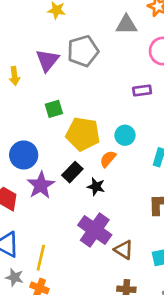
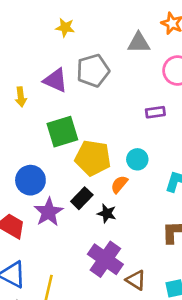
purple triangle: (47, 60) -> (55, 80), turned -45
green square: (54, 109) -> (62, 132), size x1.6

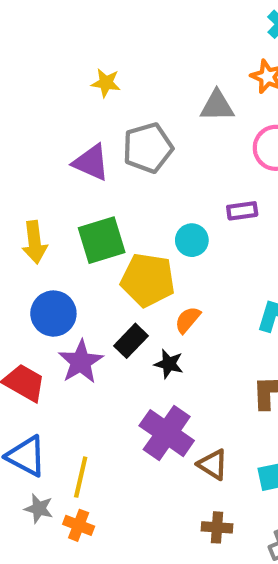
yellow arrow: (21, 97) -> (35, 242), moved, size x1.4
cyan circle: (137, 159) -> (192, 240), moved

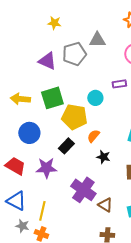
gray triangle: (217, 106) -> (97, 40), moved
yellow arrow: (35, 242) -> (20, 99), turned 102
purple star: (81, 362) -> (46, 168), moved, turned 30
black star: (169, 364) -> (103, 157), moved

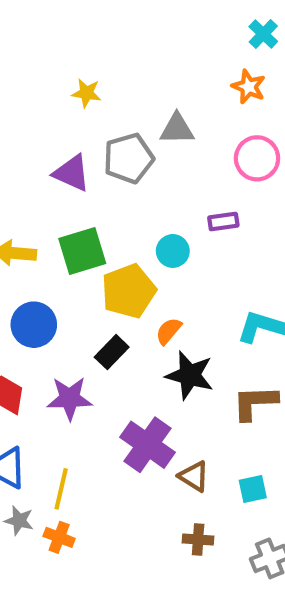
yellow pentagon: (74, 117) -> (129, 291), turned -30
black star: (103, 157) -> (190, 375), size x1.6

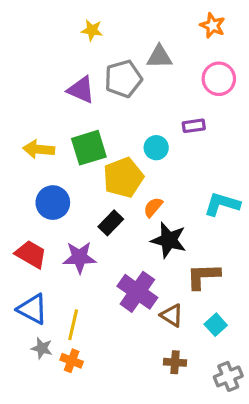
brown L-shape: (255, 403) -> (203, 276), moved
cyan square: (253, 489) -> (216, 325), turned -30

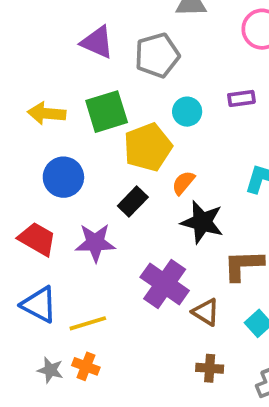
gray pentagon: (123, 79) -> (157, 55), moved
purple rectangle: (194, 126) -> (241, 98), moved
yellow line: (73, 325) -> (88, 323), turned 60
gray star: (42, 348) -> (50, 370), moved

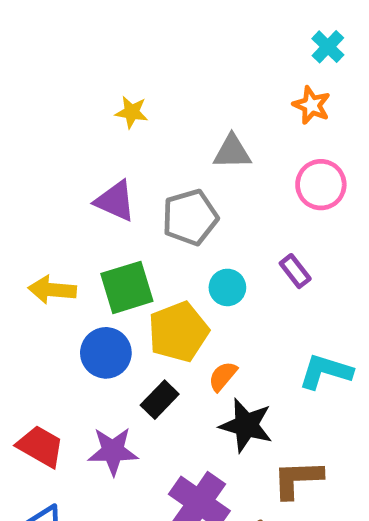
purple rectangle: (241, 98) -> (295, 271), turned 60
blue circle: (63, 177) -> (106, 353), moved

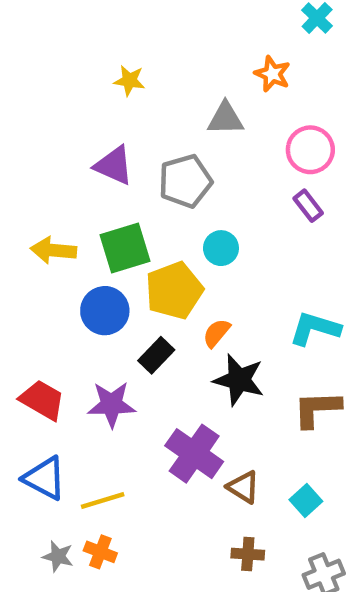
orange star: (312, 105) -> (272, 74), moved
purple rectangle: (295, 271) -> (308, 206), moved
brown L-shape: (298, 479) -> (317, 409), moved

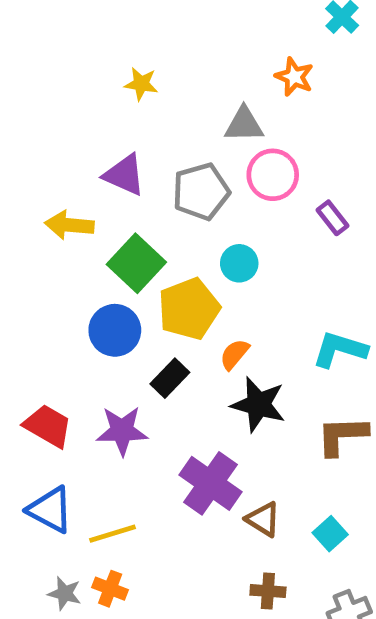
pink circle: (310, 150) -> (273, 175), moved
green square: (125, 248) -> (136, 263), turned -30
yellow arrow: (53, 250) -> (69, 225), moved

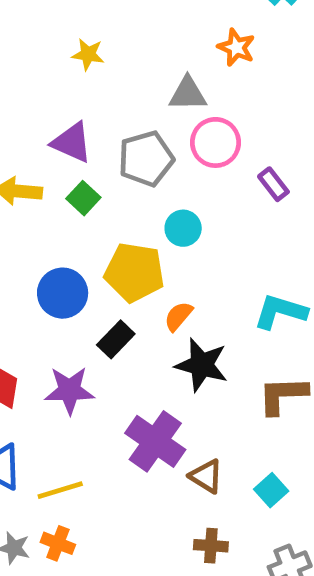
green square: (136, 263) -> (83, 198), moved, size x0.6
yellow pentagon: (189, 309) -> (134, 272), turned 30

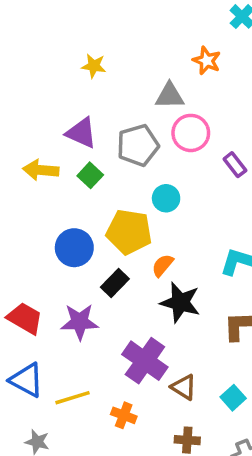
orange cross: (58, 543) -> (124, 415), moved

